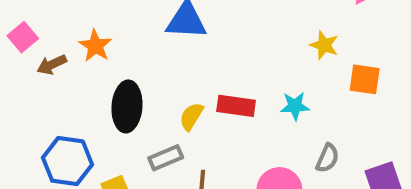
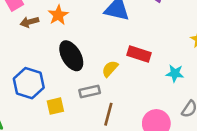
black ellipse: (127, 106) -> (71, 56), turned -44
red rectangle: (236, 106) -> (139, 54), moved

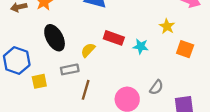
cyan star: (175, 73) -> (141, 46), moved

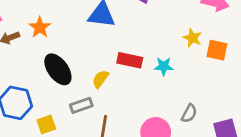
orange square: (185, 49) -> (217, 50), moved

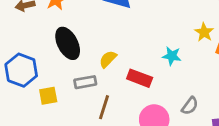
red rectangle: (130, 60) -> (140, 78), moved

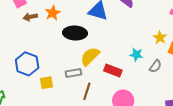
black ellipse: (68, 43) -> (75, 33), moved, turned -60
yellow semicircle: (108, 59) -> (90, 56), size x1.5
gray semicircle: (190, 106) -> (155, 66), moved

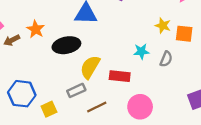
brown line: (87, 91) -> (97, 107), turned 60

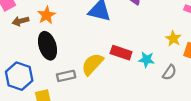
black ellipse: (66, 45) -> (48, 46), moved, turned 72
red rectangle: (120, 76) -> (121, 53), moved
gray rectangle: (76, 90) -> (66, 76), moved

